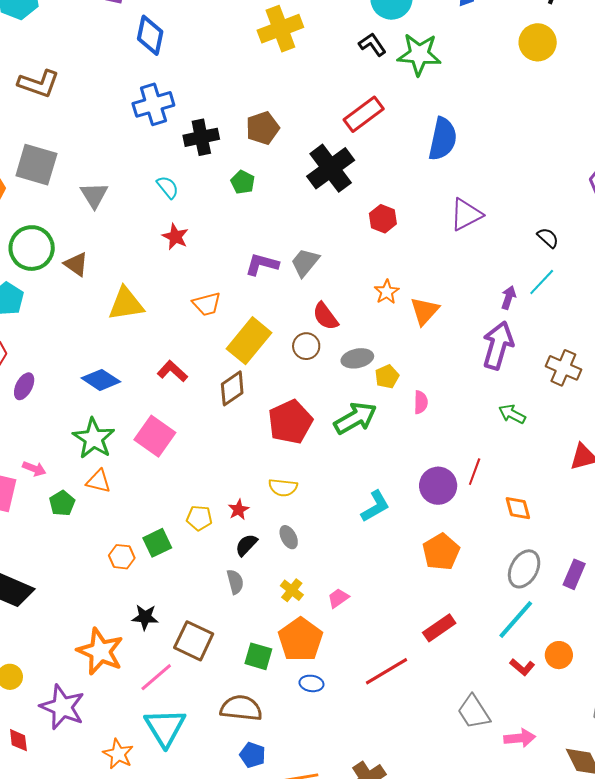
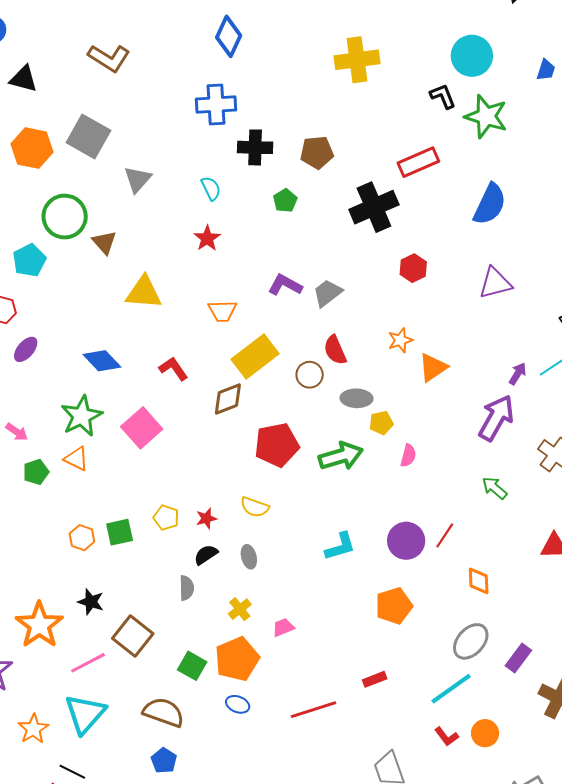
red rectangle: (439, 628) -> (375, 679), size x0.7

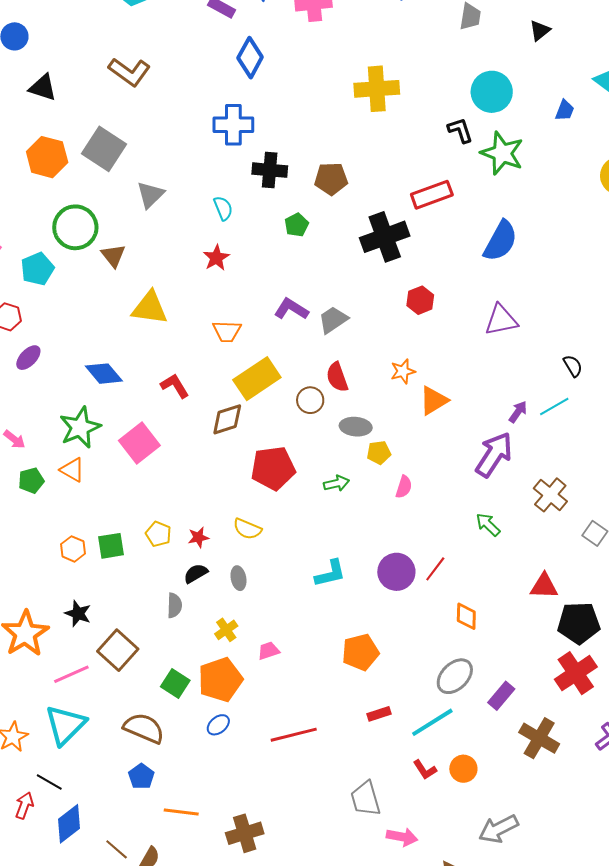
green arrow: (341, 456) -> (337, 483), size x0.6
orange pentagon: (394, 606) -> (360, 652), moved
red rectangle: (375, 679) -> (379, 714), moved
blue ellipse: (238, 704) -> (218, 725), turned -65

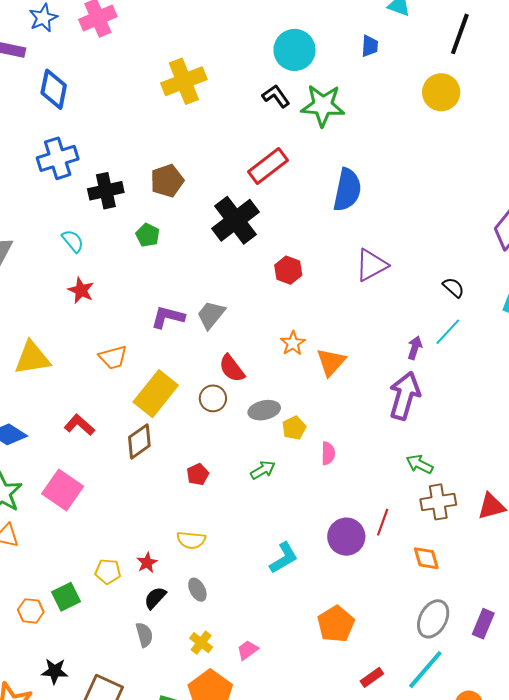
red pentagon: (273, 468) -> (198, 474), size x0.5
brown cross: (550, 495) -> (438, 502), moved, turned -32

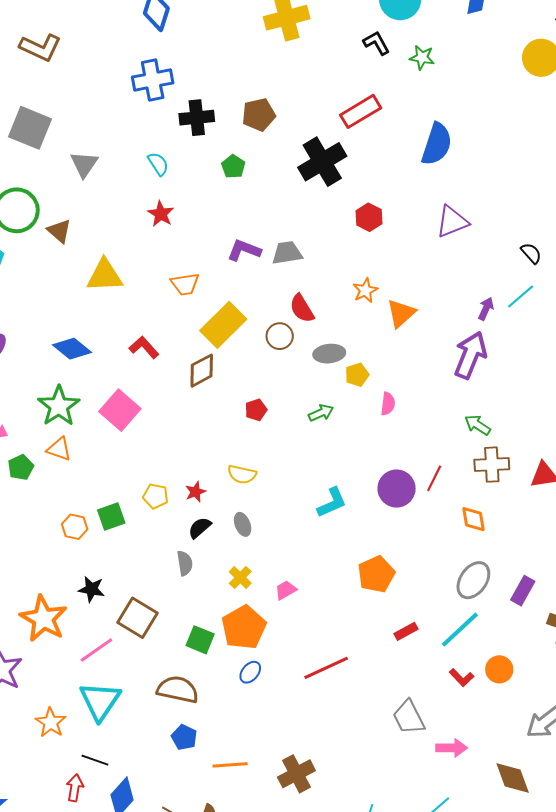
green star: (323, 105) -> (422, 58), size x0.6
gray trapezoid: (211, 315) -> (287, 253), turned 36

